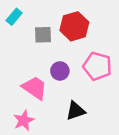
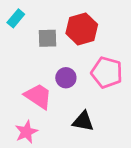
black triangle: (76, 111) -> (83, 121), turned 30

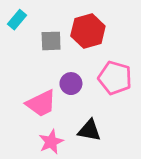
pink trapezoid: (38, 96) -> (41, 103), turned 120
pink star: (26, 132) -> (51, 142), moved

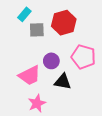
cyan rectangle: (17, 20) -> (24, 14), moved
black triangle: (89, 130) -> (63, 82), moved

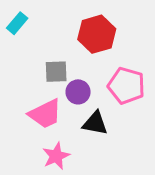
cyan rectangle: (24, 14) -> (17, 23), moved
gray square: (37, 30) -> (56, 72), moved

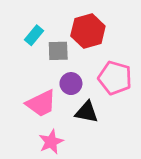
cyan rectangle: (17, 23) -> (34, 35), moved
gray square: (56, 72) -> (58, 51), moved

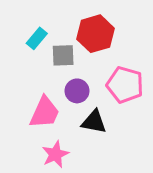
pink trapezoid: (41, 103) -> (45, 113), turned -40

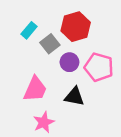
gray square: (63, 55) -> (50, 44), turned -36
purple circle: (77, 91) -> (69, 62), moved

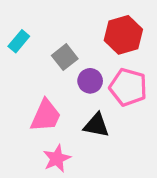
red hexagon: (76, 27) -> (123, 35), moved
cyan rectangle: (29, 30) -> (19, 41), moved

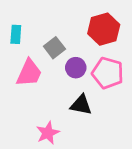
cyan rectangle: (19, 41) -> (16, 34), turned -36
pink trapezoid: (46, 116) -> (29, 73), moved

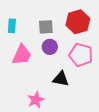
gray square: (54, 48) -> (46, 27), moved, turned 35
purple circle: (76, 68) -> (50, 47), moved

